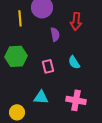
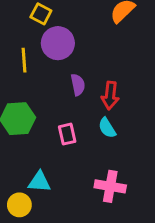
red arrow: (76, 21) -> (110, 96), moved
cyan triangle: (41, 97) -> (39, 182), moved

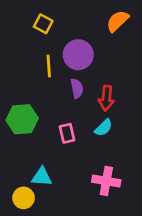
purple circle: (58, 43) -> (78, 55), moved
yellow line: (24, 60) -> (49, 66), moved
cyan semicircle: (107, 128) -> (104, 128), turned -102

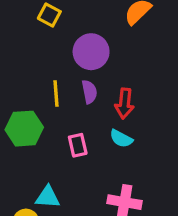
yellow line: (49, 66) -> (56, 93), moved
cyan semicircle: (104, 128) -> (121, 139), turned 72

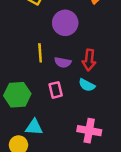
purple semicircle: (89, 92) -> (63, 62), moved, turned 112
green hexagon: (24, 129) -> (17, 95), moved

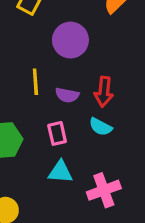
cyan triangle: (34, 127) -> (60, 172), moved
pink cross: (89, 131) -> (104, 190), turned -30

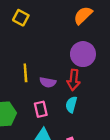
purple circle: (70, 40) -> (83, 54), moved
cyan semicircle: (100, 127) -> (71, 105), turned 77

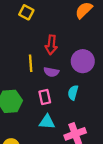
purple circle: (83, 54) -> (83, 61), moved
red arrow: (74, 80) -> (51, 45), moved

